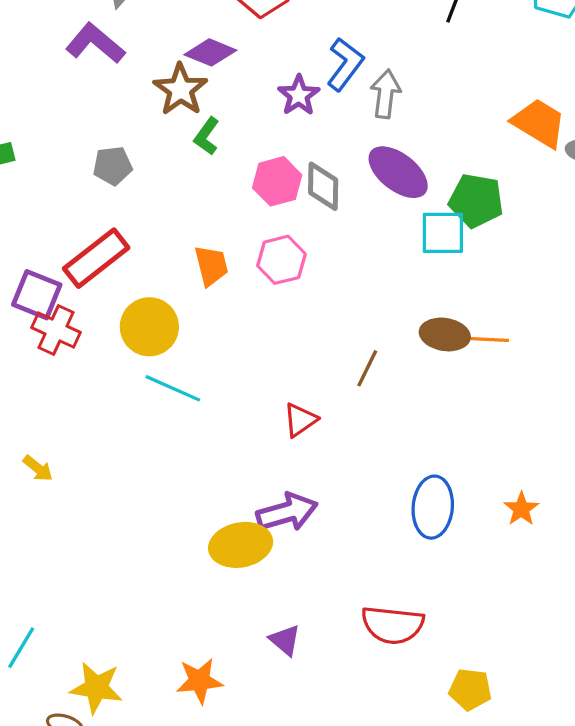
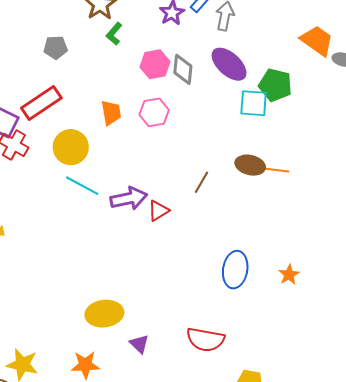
purple arrow: (287, 512) -> (129, 198), moved
yellow ellipse: (241, 545) -> (104, 314), moved

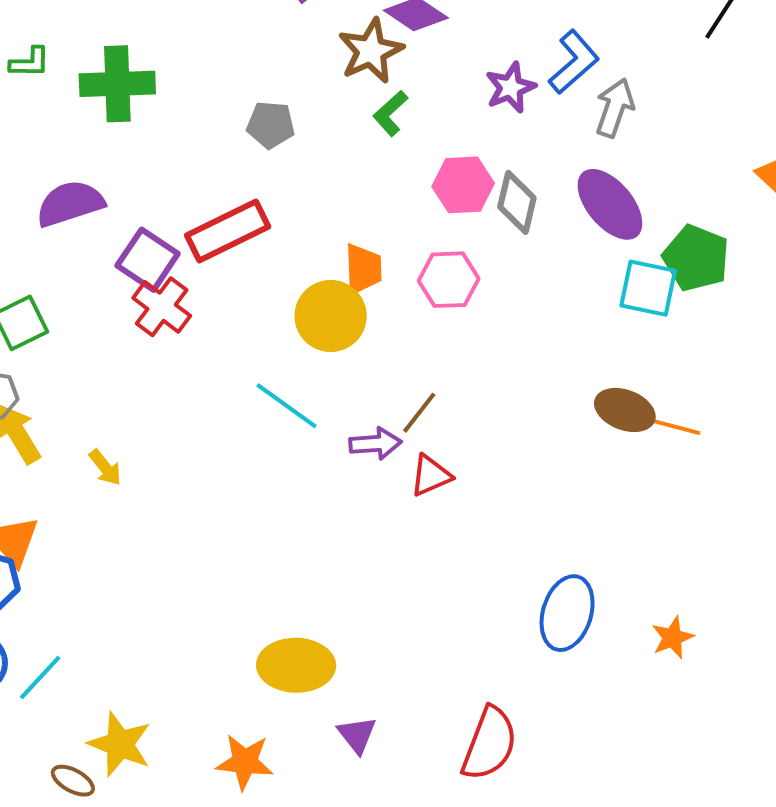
yellow circle: (71, 147) -> (331, 316), moved
brown line: (201, 182) -> (419, 413), moved
purple arrow: (129, 198) -> (375, 444), size x0.7
red semicircle: (205, 339) -> (489, 744), turned -87

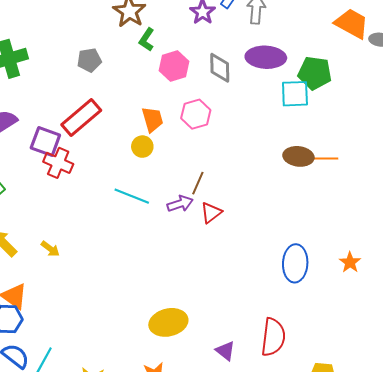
pink hexagon: (463, 185) -> (174, 66), moved
purple ellipse: (610, 204) -> (266, 57), turned -33
yellow circle: (331, 316) -> (142, 147), size x0.6
purple triangle: (357, 735) -> (225, 351), moved

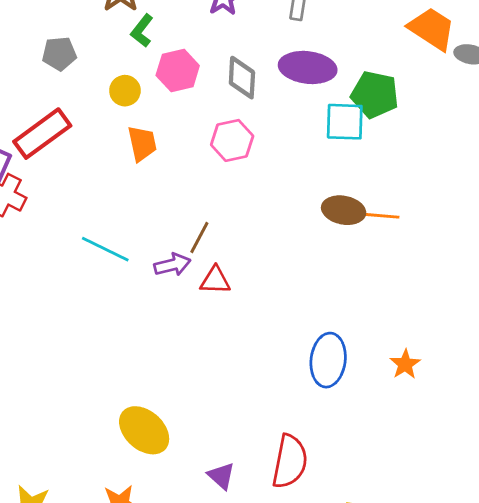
pink hexagon: (196, 114) -> (232, 140), moved
yellow circle: (142, 147) -> (125, 91), moved
red triangle: (211, 213) -> (215, 280), turned 35
yellow ellipse: (168, 322) -> (144, 430), turned 51

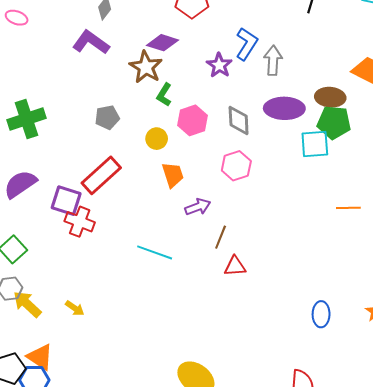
brown ellipse: (344, 210) -> (330, 97), moved
purple arrow: (172, 265) -> (198, 207), moved
blue ellipse: (328, 360) -> (321, 314), size x0.7

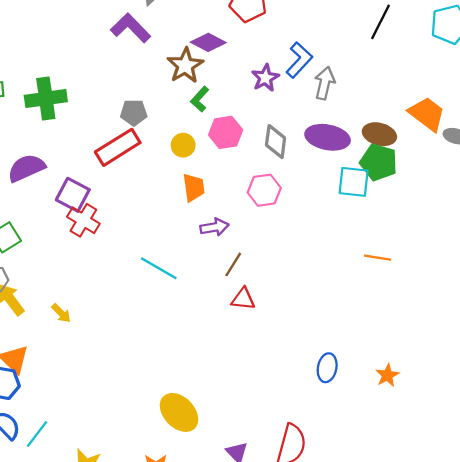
red rectangle: (101, 175) -> (118, 147), moved

